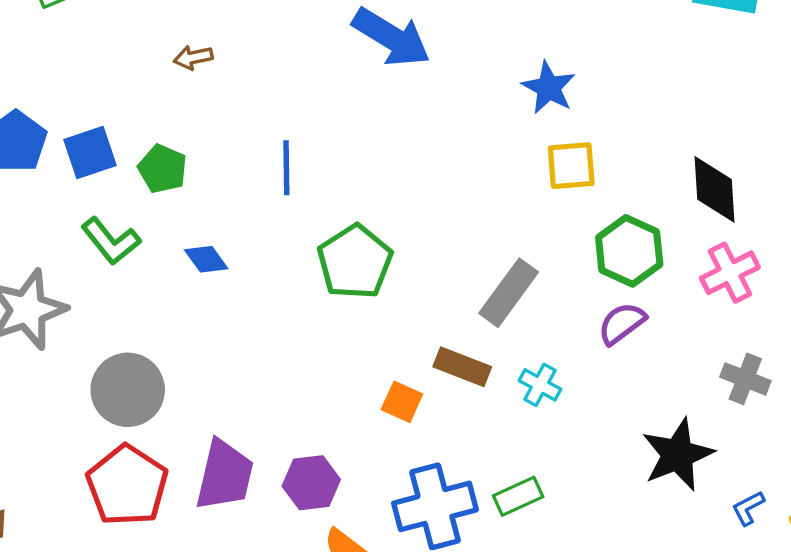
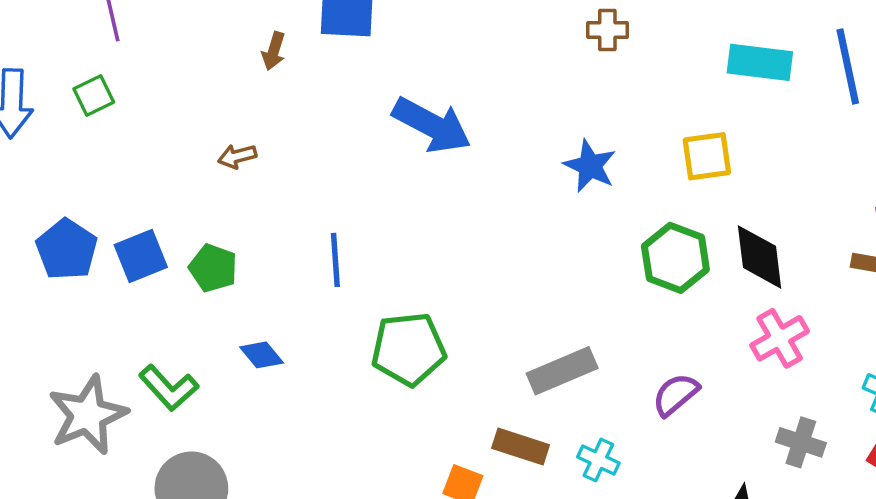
yellow square: (571, 166) -> (707, 156), moved
green L-shape: (111, 241) -> (169, 388), moved
green hexagon: (629, 251) -> (675, 258), moved
green pentagon: (355, 262) -> (408, 349), turned 30
gray rectangle: (509, 293) -> (562, 371), turned 34

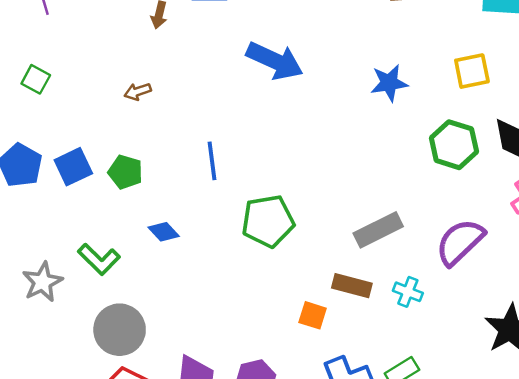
green square: (94, 96) -> (36, 79), moved, turned -32
blue star: (590, 166) -> (389, 83), turned -30
purple semicircle: (676, 395) -> (460, 242), size x1.5
gray star: (88, 415) -> (42, 282), size x0.7

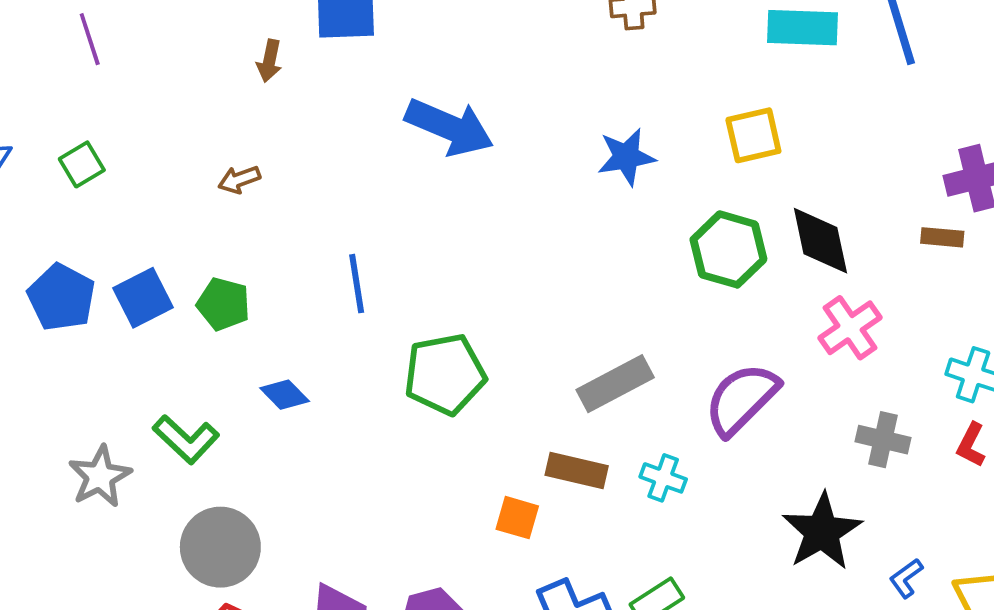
green square: (36, 79) -> (82, 164), turned 32

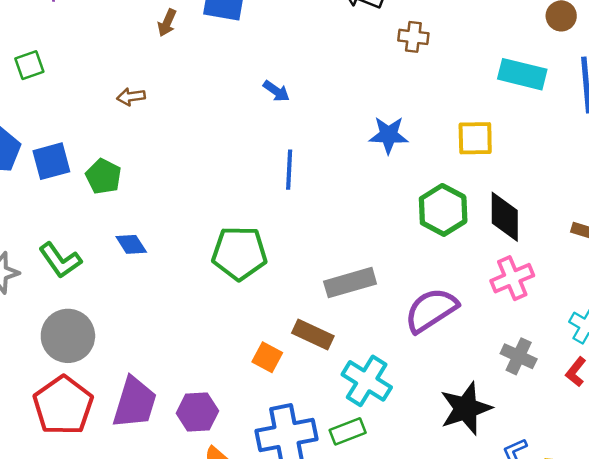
blue arrow: (449, 127) -> (276, 91), size x0.5
blue line: (357, 284) -> (289, 170), moved
cyan cross: (663, 478) -> (367, 381), moved, size x1.6

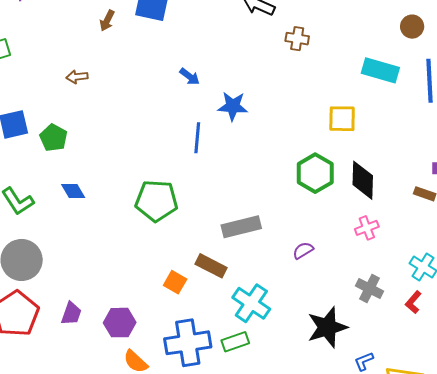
blue star: (389, 135) -> (233, 106), moved
pink cross: (512, 278) -> (367, 228), size x0.7
purple semicircle: (431, 310) -> (303, 250), size x0.5
purple trapezoid: (135, 403) -> (71, 313), size x0.6

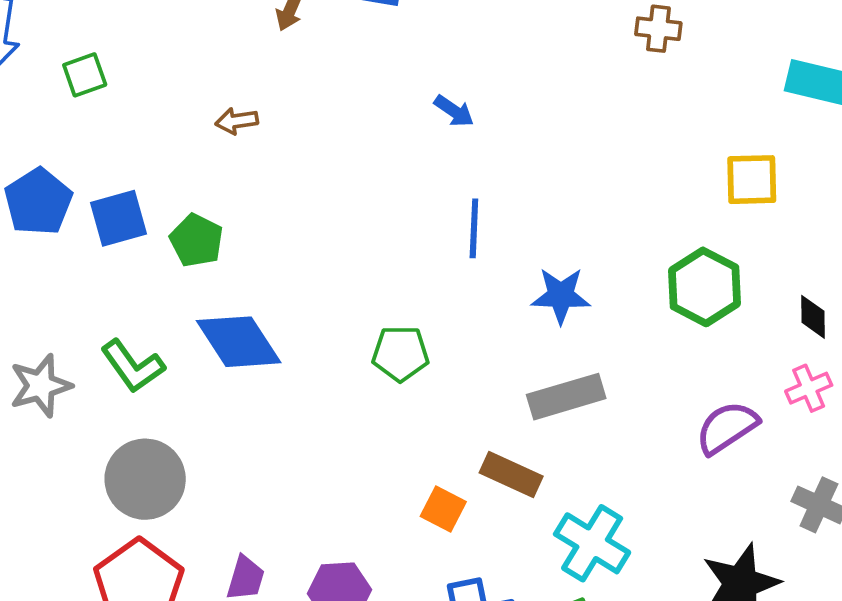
blue star: (233, 106) -> (561, 296), moved
black diamond: (363, 180) -> (813, 317), moved, size x0.6
blue diamond: (73, 191) -> (239, 342), size x1.8
green pentagon: (156, 201) -> (400, 354), size x0.7
purple semicircle: (303, 250) -> (727, 428), moved, size x1.6

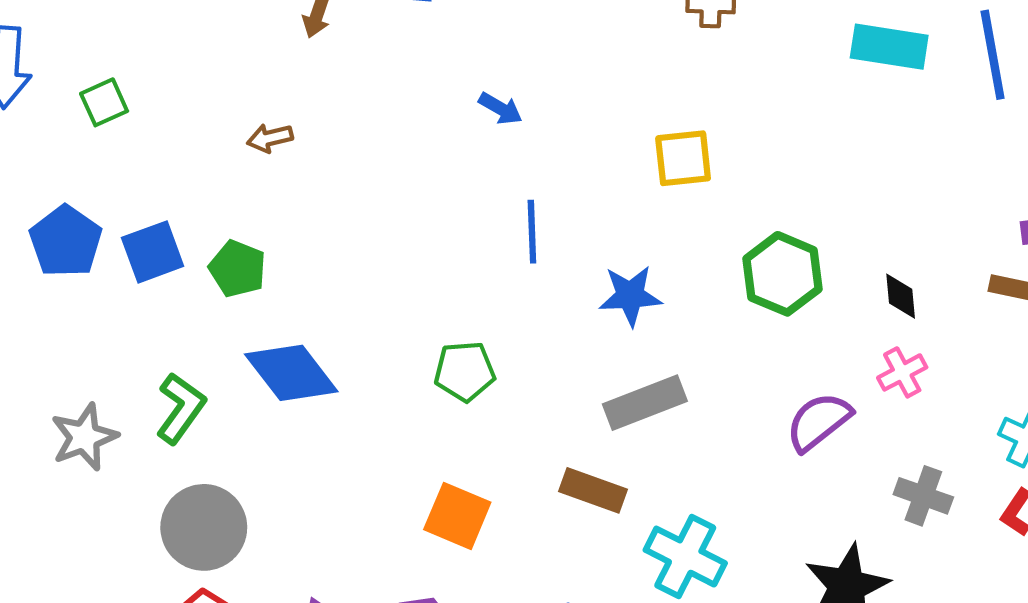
yellow square: (752, 180) -> (683, 158), moved
green L-shape: (133, 366) -> (181, 408), turned -104
orange square: (443, 509) -> (457, 516), moved, size x1.4

